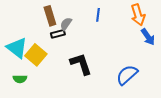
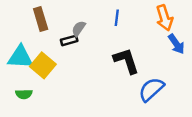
brown rectangle: (50, 16) -> (41, 19), moved
cyan triangle: (17, 48) -> (20, 57), turned -35
black L-shape: (81, 64) -> (126, 61), moved

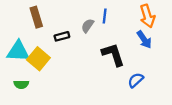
gray semicircle: (79, 29) -> (88, 26), moved
blue arrow: (176, 44) -> (144, 40), moved
blue semicircle: (151, 89) -> (136, 80), size x0.7

